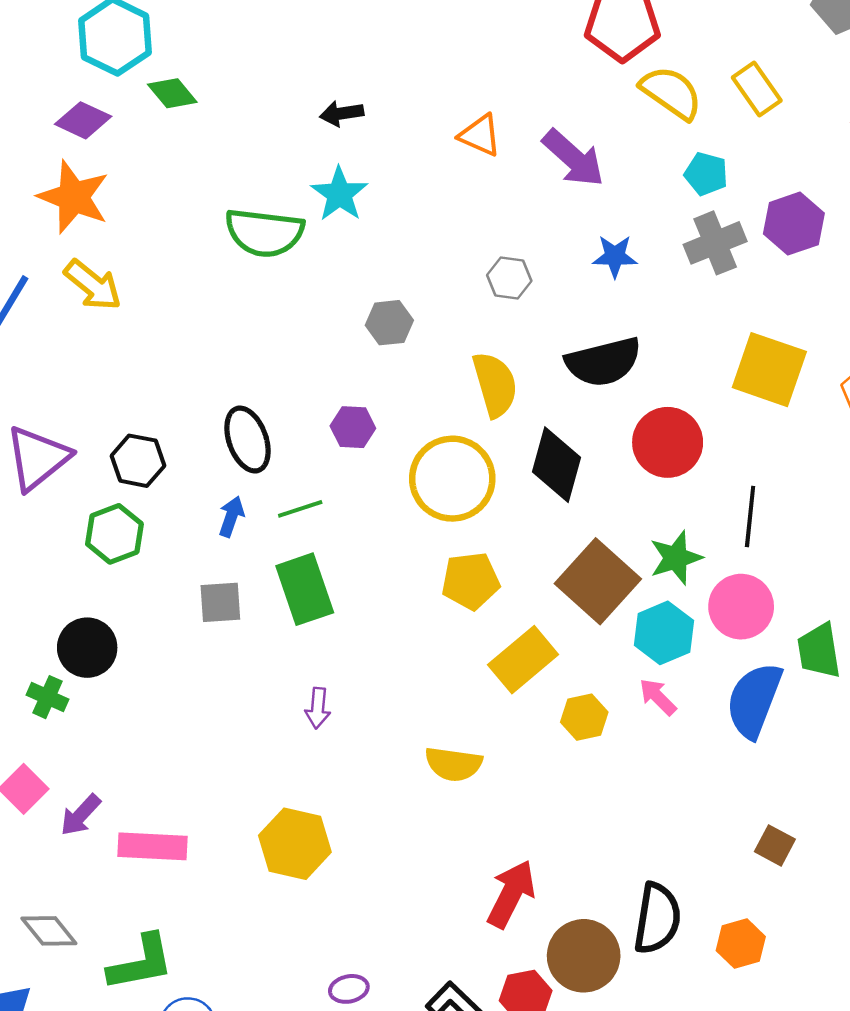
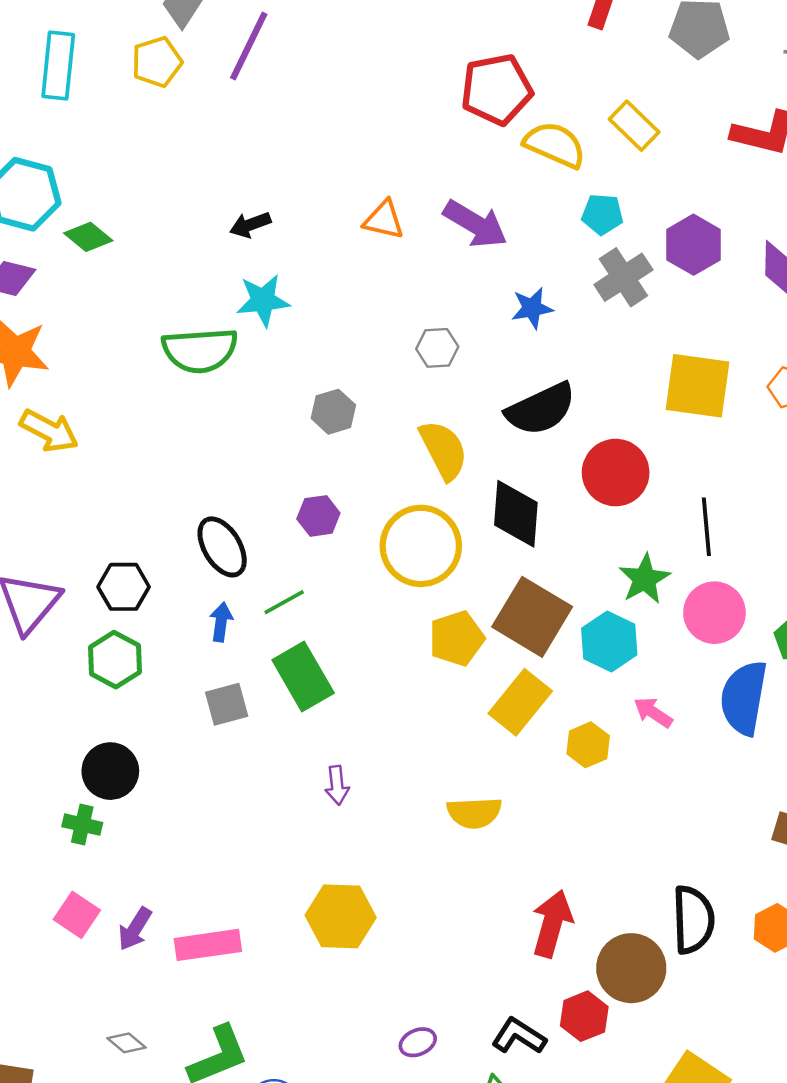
cyan star: (339, 194) -> (263, 300), turned -30
brown square: (598, 581) -> (532, 617), moved
cyan hexagon: (664, 633) -> (609, 642), moved
gray diamond: (49, 931) -> (127, 1043), size x0.7

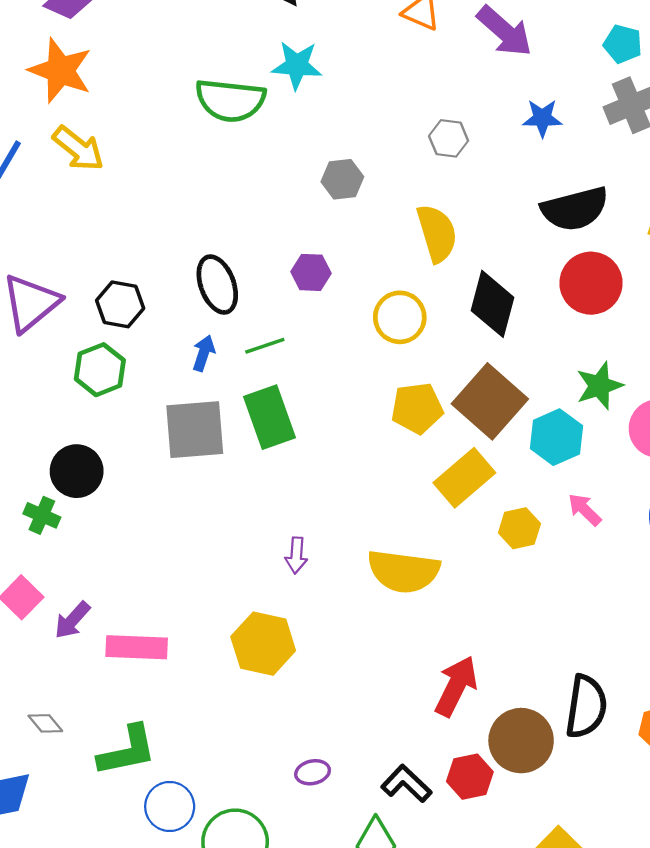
black semicircle: (541, 409) -> (575, 209), moved
yellow circle: (421, 546) -> (400, 317), size x0.7
gray square: (227, 704) -> (195, 430), size x1.6
purple arrow: (337, 785) -> (296, 555), moved
yellow semicircle: (474, 813) -> (404, 571), size x1.4

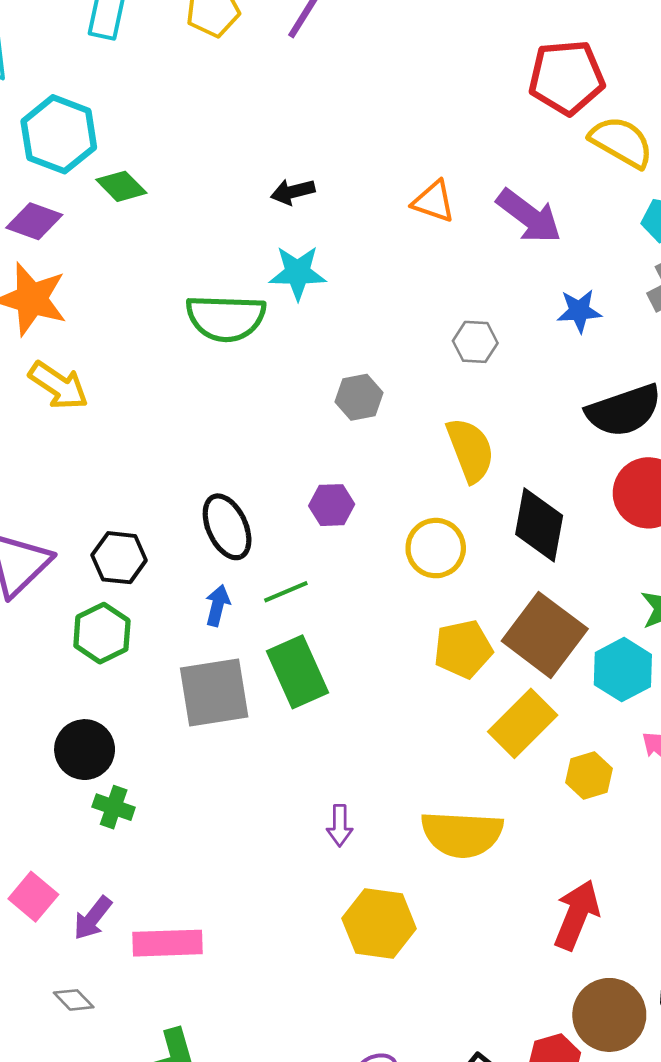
green cross: (42, 515) -> (114, 807), moved
yellow hexagon: (263, 644) -> (379, 923), moved
red arrow: (456, 686) -> (577, 915), moved
gray diamond: (45, 723) -> (74, 1000), moved

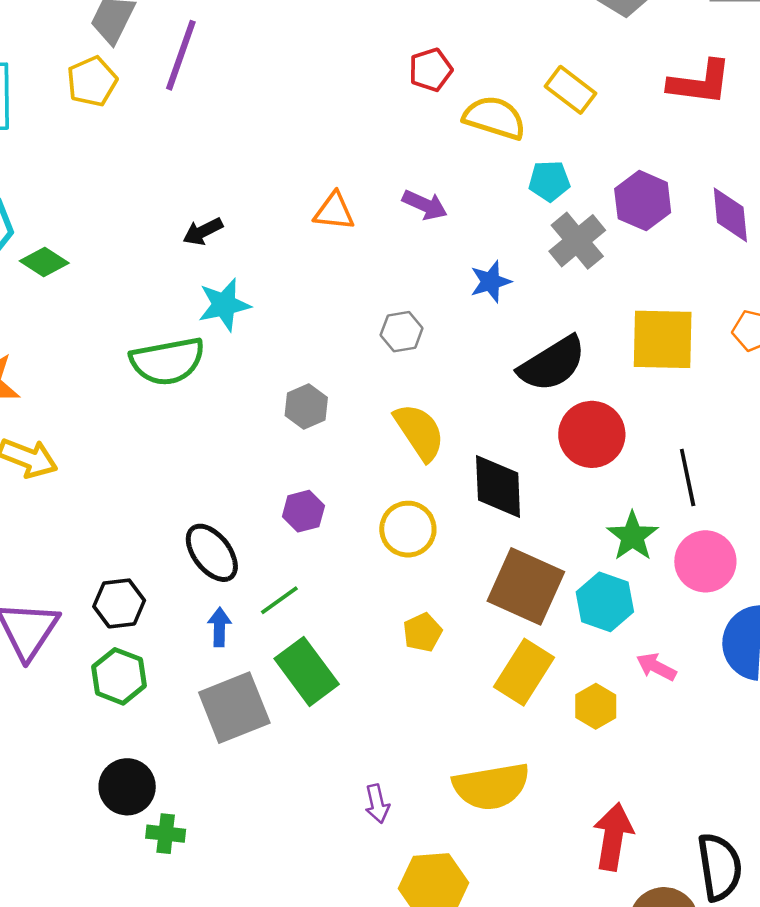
red pentagon: (566, 77) -> (431, 70), size x0.6
purple arrow: (529, 216) -> (425, 205), size x0.7
yellow pentagon: (463, 649) -> (422, 632), moved, size x0.7

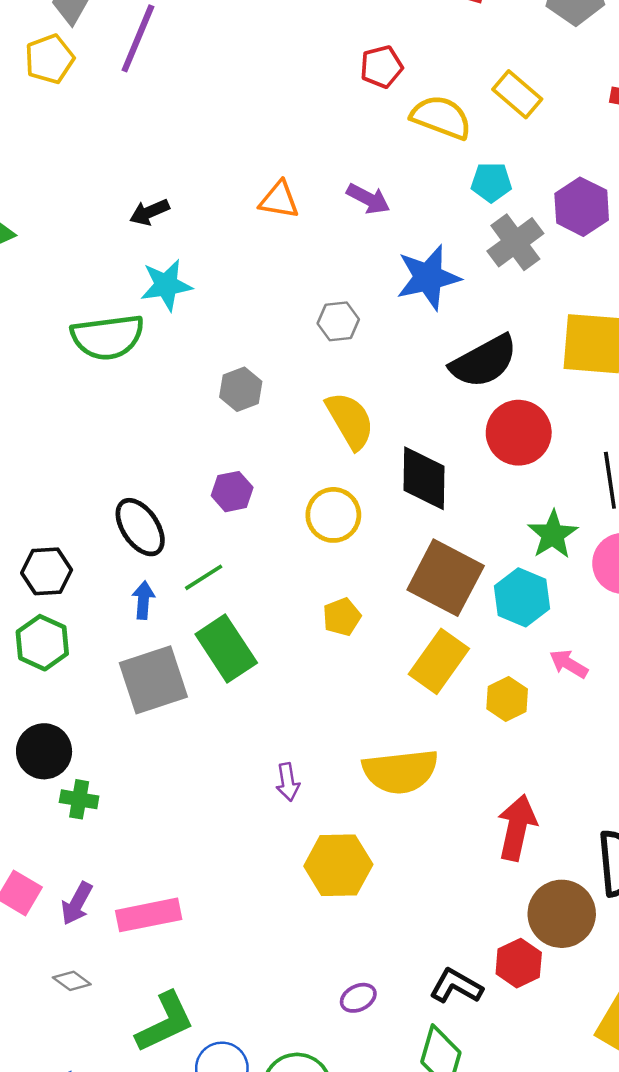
blue star: (491, 282) -> (428, 277), size x1.6

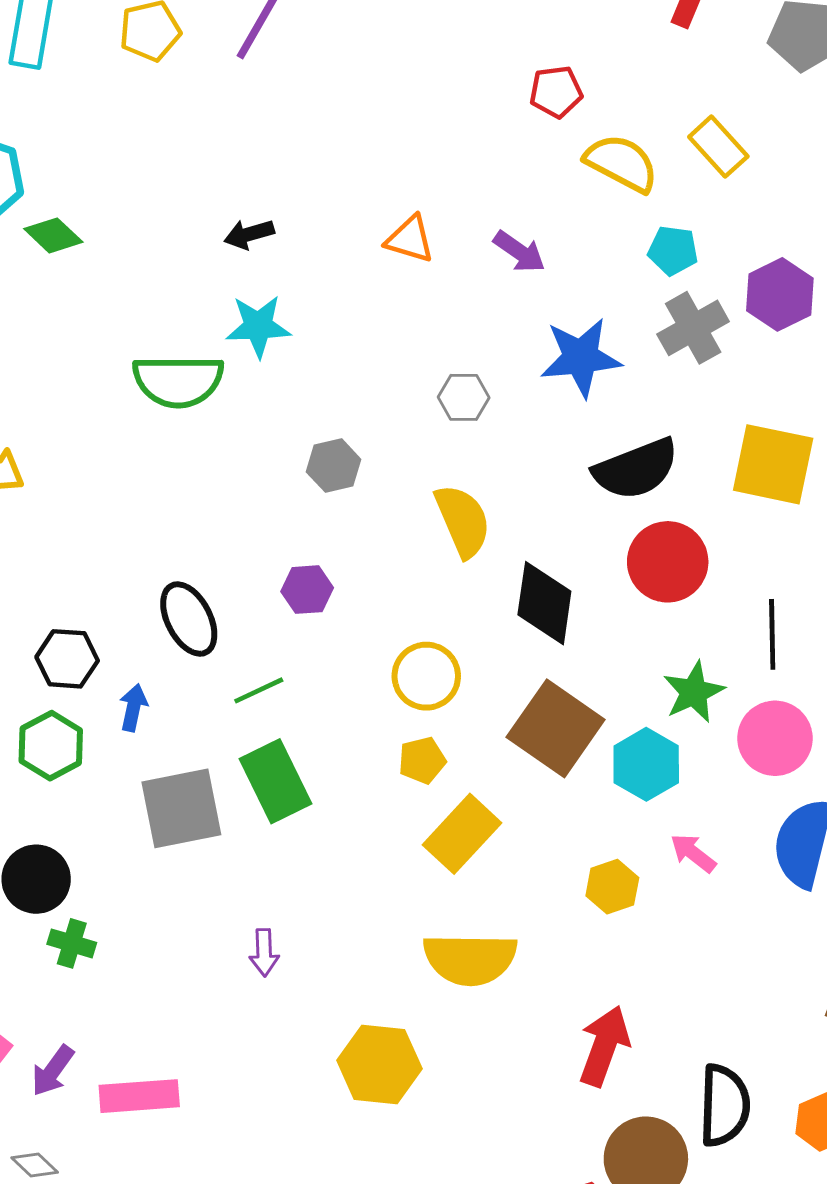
yellow circle: (333, 515) -> (426, 676), moved
blue arrow: (143, 600) -> (133, 708), moved
yellow rectangle: (439, 661) -> (462, 834), moved
purple arrow: (288, 782) -> (264, 952), moved

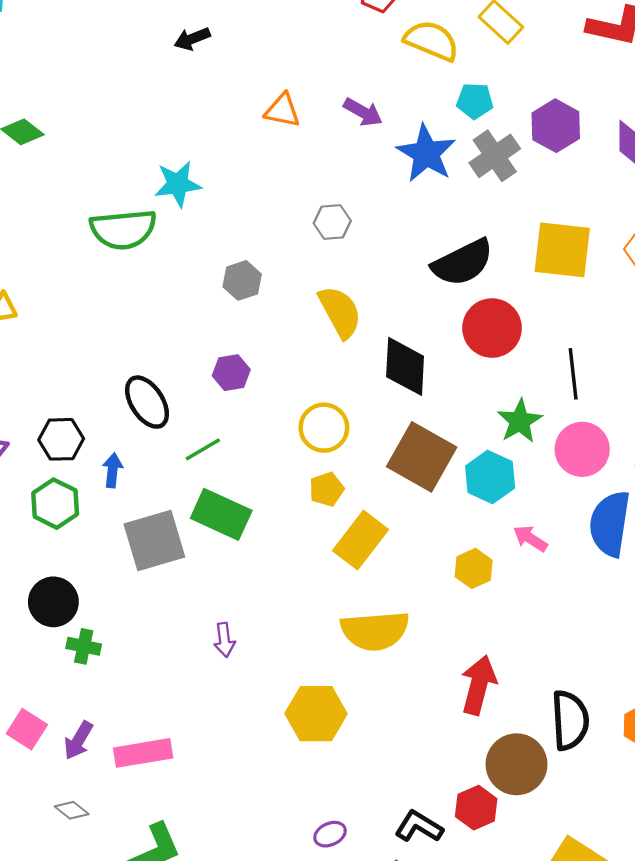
black arrow: (249, 234) -> (192, 39), moved
blue star: (581, 357) -> (426, 153), moved, turned -30
green rectangle: (275, 781) -> (221, 514), turned -34

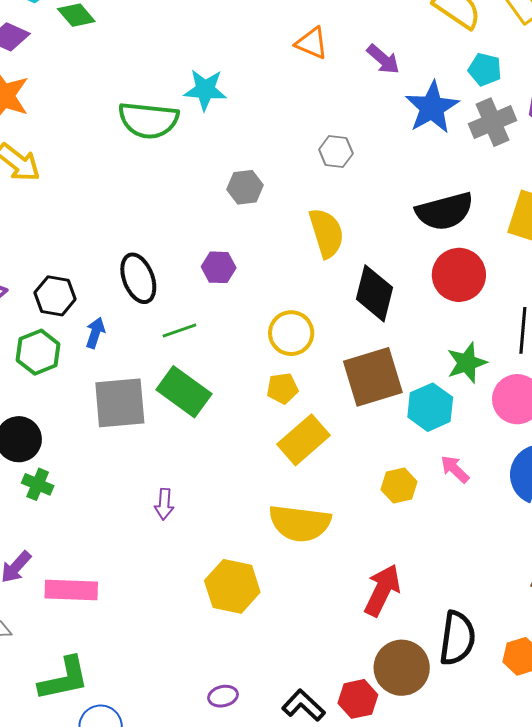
brown square: (422, 457) -> (373, 377), turned 32

